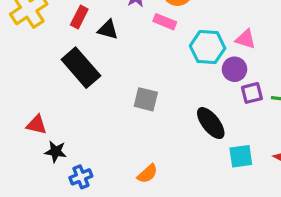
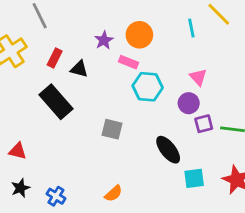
pink triangle: (246, 39) -> (198, 77), turned 30
cyan hexagon: (208, 47) -> (148, 87), moved
black star: (56, 152) -> (20, 188), moved, turned -30
blue cross: (81, 177) -> (56, 196), turned -36

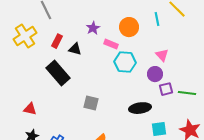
orange circle: (139, 35) -> (129, 27), moved
gray square: (112, 129) -> (91, 103), moved
black ellipse: (168, 150) -> (140, 108), turned -60

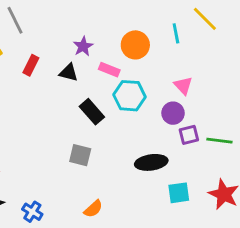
black triangle: (75, 49) -> (69, 73), moved
black rectangle: (58, 73) -> (92, 112), moved, size x0.7

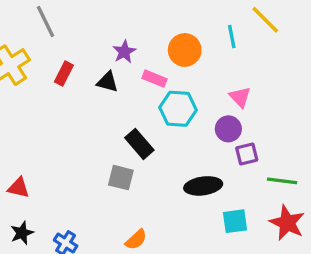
black rectangle: (92, 112) -> (139, 144), moved
green line: (219, 141) -> (282, 181), moved

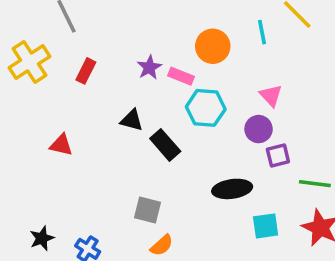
purple star: (124, 52) -> (149, 67), moved
black triangle: (108, 82) -> (132, 120), moved
gray square: (121, 178) -> (148, 210), moved
red triangle: (19, 188) -> (61, 145), moved

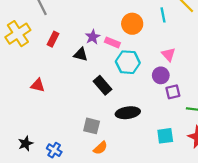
black triangle: (132, 120) -> (81, 54), moved
black ellipse: (232, 189) -> (128, 113), moved

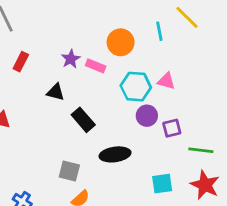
black triangle: (81, 54) -> (55, 92), moved
pink triangle: (168, 54) -> (166, 81), turned -32
cyan hexagon: (128, 62) -> (136, 87), moved
purple circle: (161, 75) -> (147, 116), moved

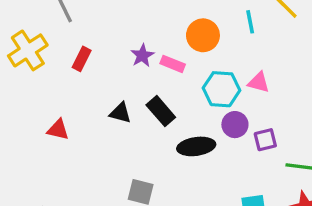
black triangle: (55, 92) -> (120, 113), moved
black rectangle: (83, 120) -> (161, 111), moved
black ellipse: (115, 154) -> (196, 146), moved

